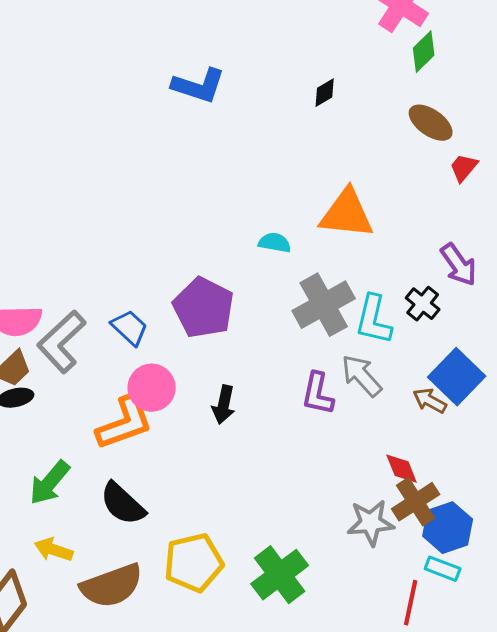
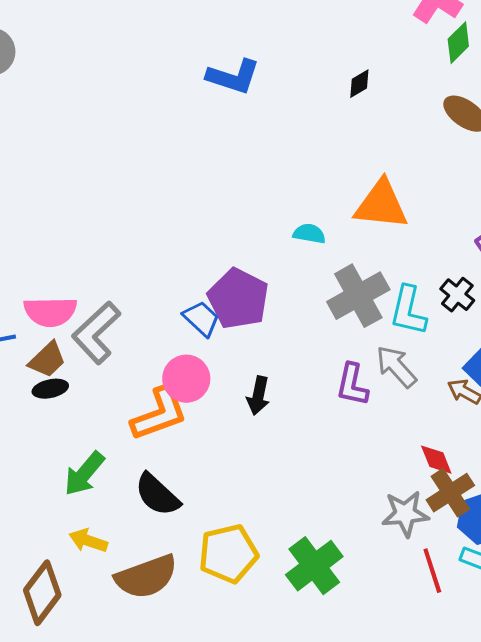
blue trapezoid: (130, 328) -> (201, 319), moved
red line: (411, 603) -> (432, 571), moved, turned -30

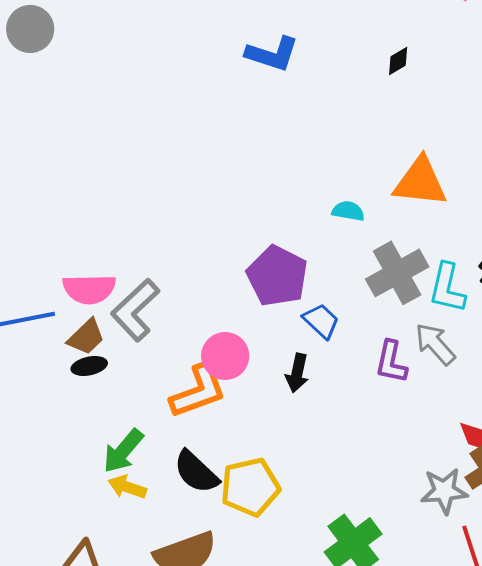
blue trapezoid: (201, 319) -> (321, 321), moved
yellow arrow: (88, 541) -> (127, 487), moved
yellow pentagon: (228, 554) -> (250, 487), moved

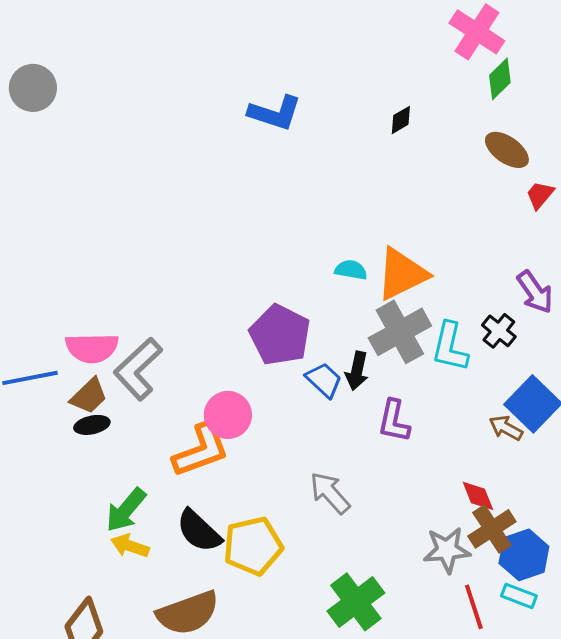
orange triangle: (420, 182) -> (402, 274), moved, turned -32
gray arrow: (435, 344) -> (330, 493), moved
black arrow: (297, 373) -> (357, 371), moved

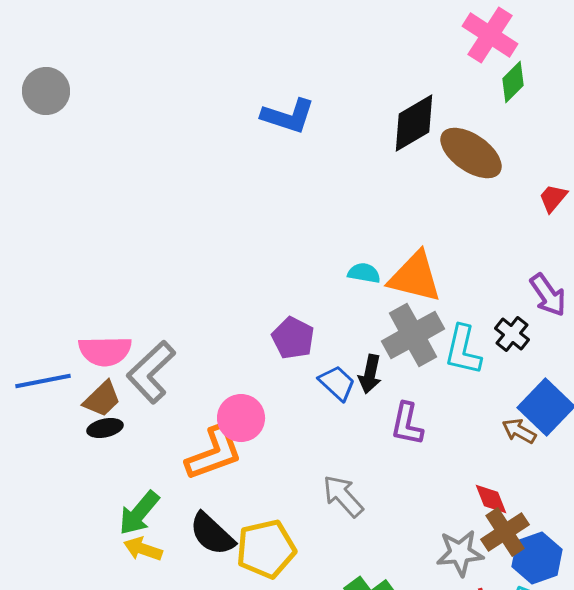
black diamond: (401, 120) -> (414, 123), size x2.0
brown ellipse: (507, 150) -> (471, 153), moved, size x1.4
orange triangle: (402, 274) -> (415, 277), turned 40
purple pentagon: (280, 335) -> (293, 338), size x0.7

